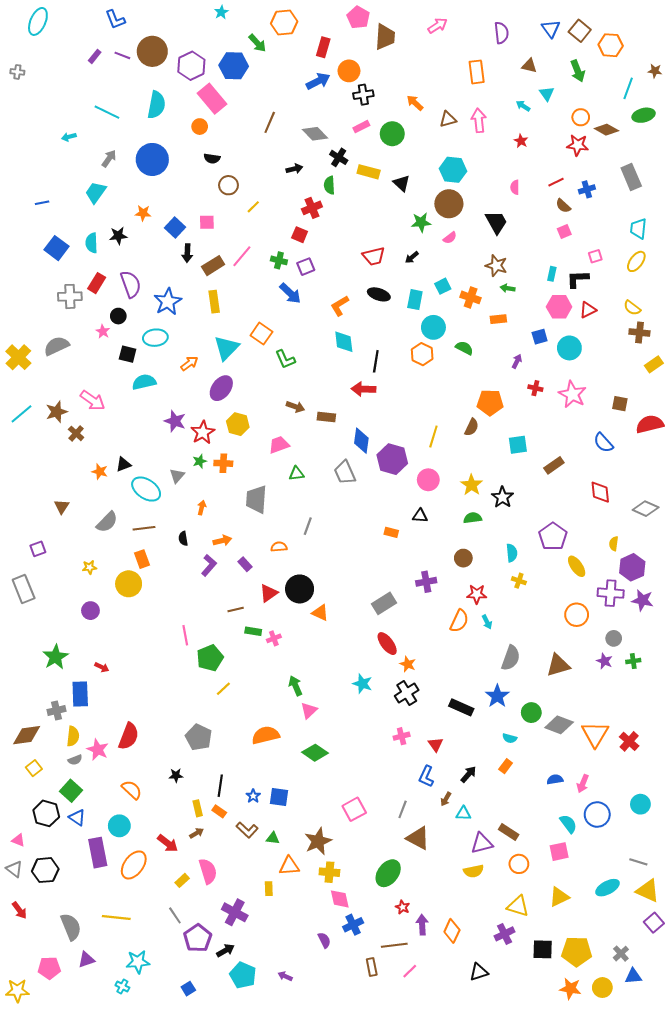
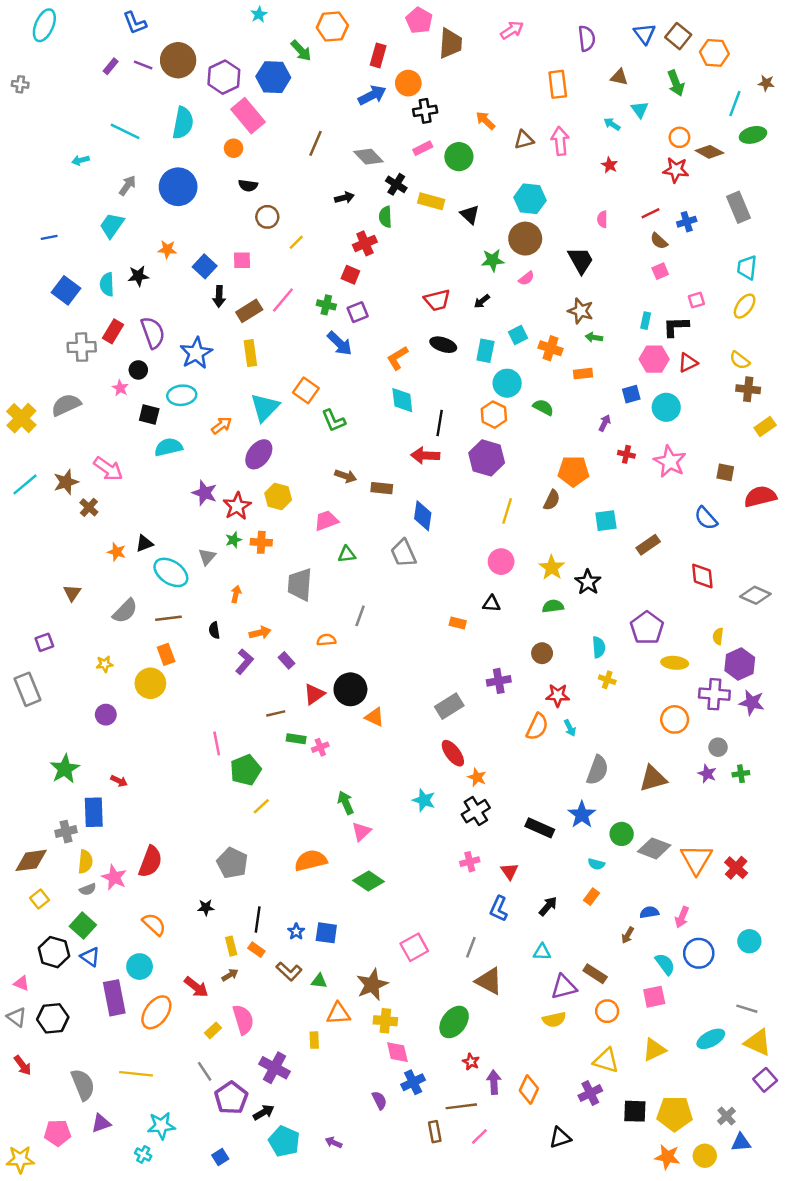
purple hexagon: (392, 459) -> (487, 458), moved
yellow ellipse: (577, 566) -> (675, 663), turned -50
brown arrow: (446, 799) -> (628, 935), moved

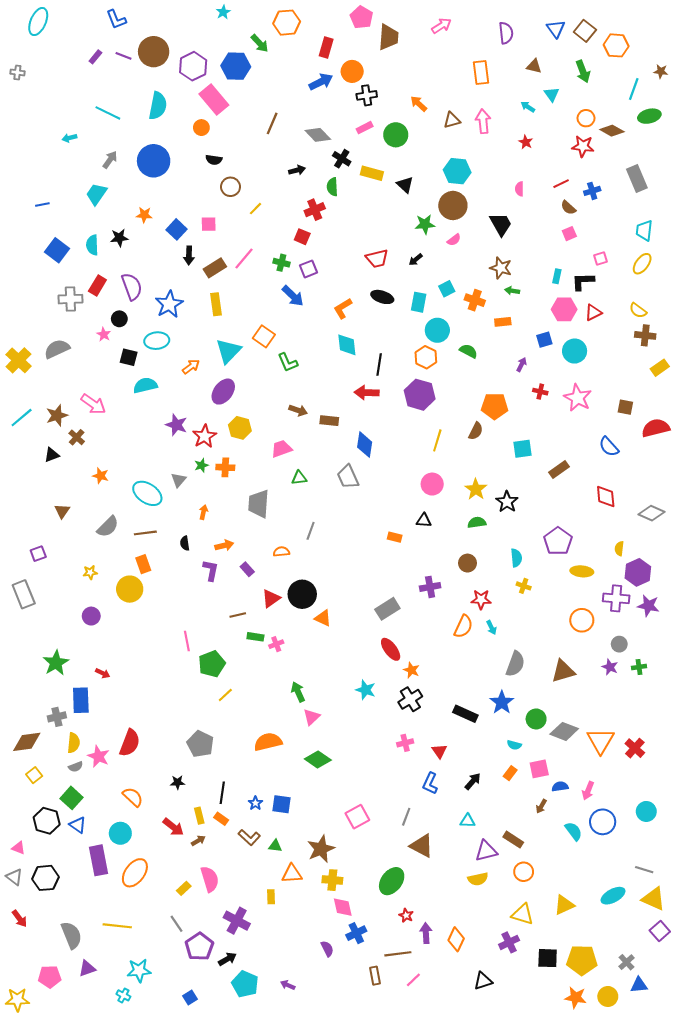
black triangle: (144, 543) -> (52, 455), moved
purple L-shape: (244, 662) -> (211, 570), turned -30
red arrow: (196, 987) -> (173, 827), moved
pink square: (654, 997) -> (539, 769), moved

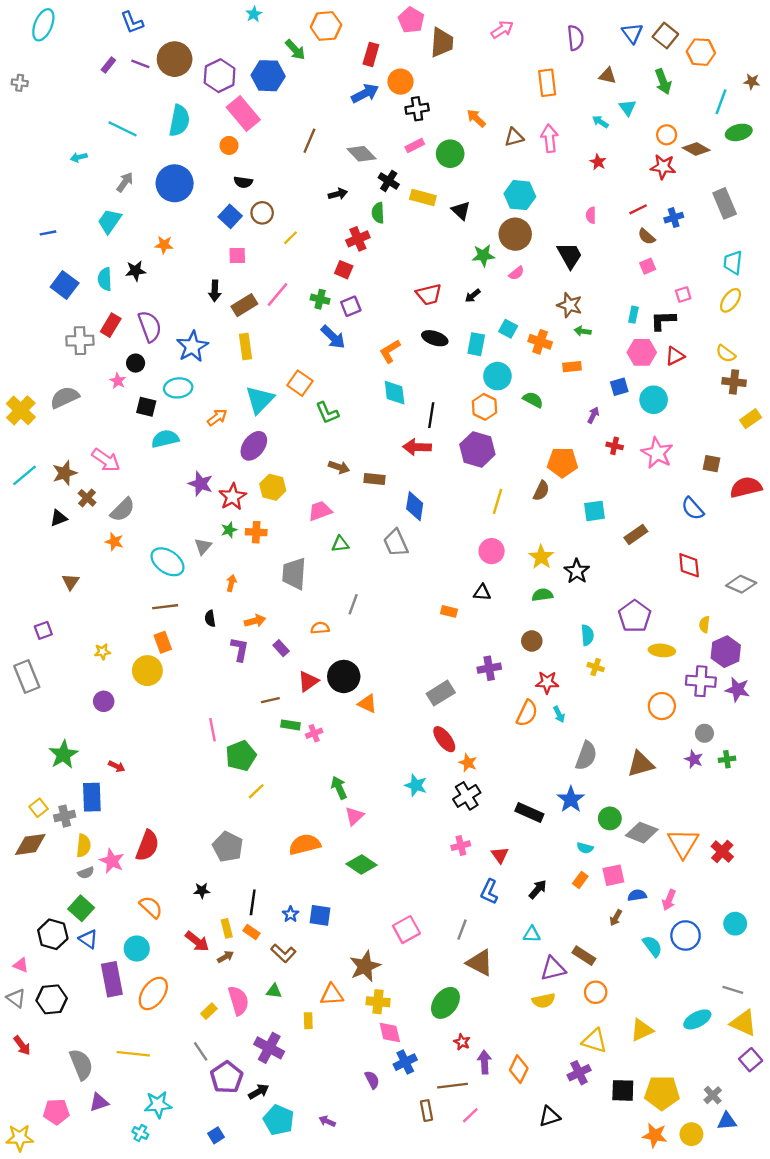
blue square: (176, 229) -> (230, 216), moved
cyan square: (447, 289) -> (508, 329), turned -35
gray semicircle: (108, 527) -> (123, 510), moved
yellow square: (34, 775) -> (39, 808), moved
green triangle: (275, 846) -> (274, 991), moved

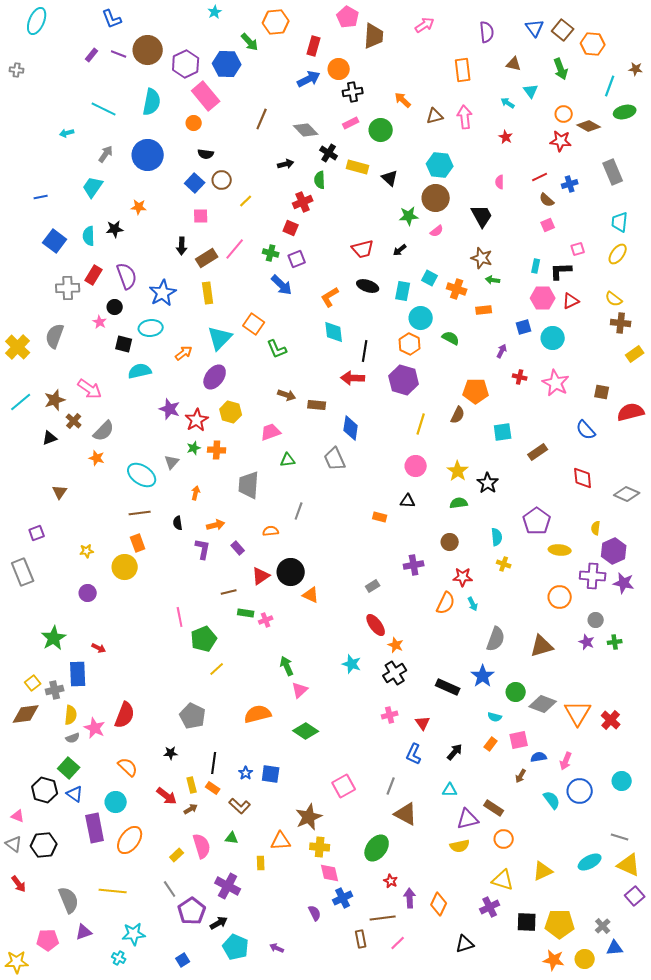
gray semicircle: (65, 397) -> (55, 336), turned -45
gray rectangle: (441, 693) -> (373, 586), size x0.6

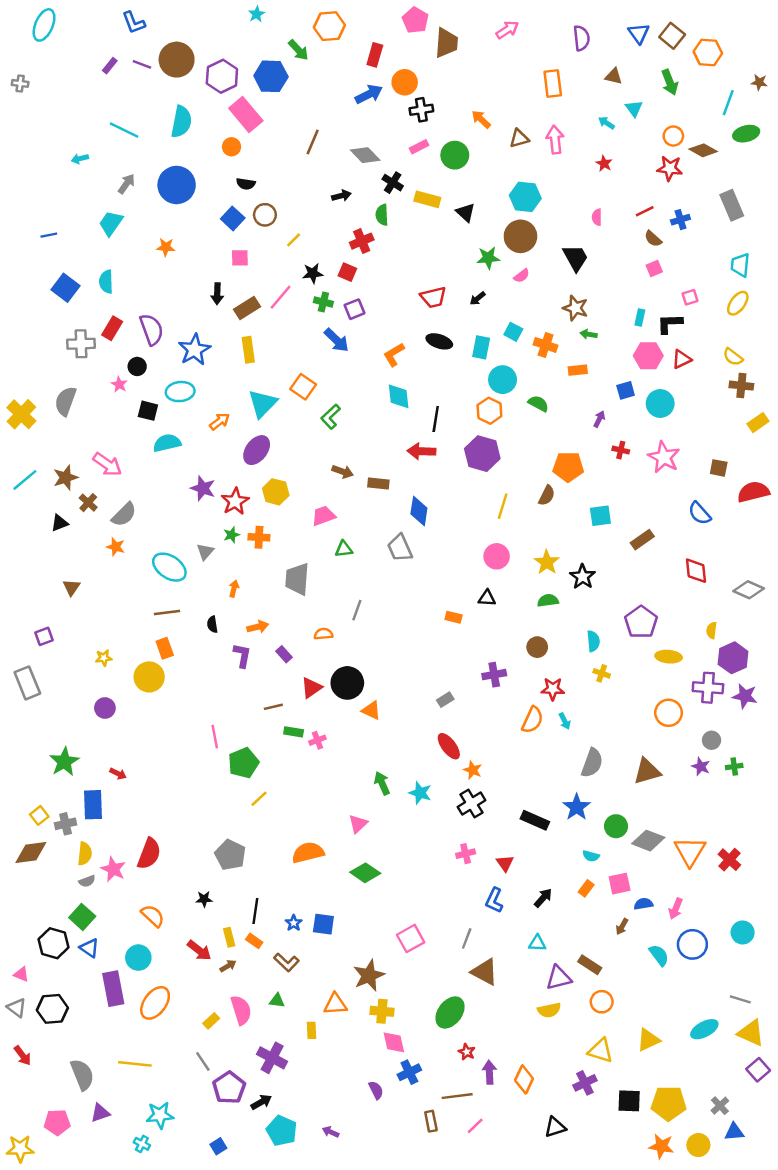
black star: (115, 229) -> (313, 273), moved
green L-shape: (277, 349) -> (331, 417), turned 70
green arrow: (287, 666) -> (382, 783), moved

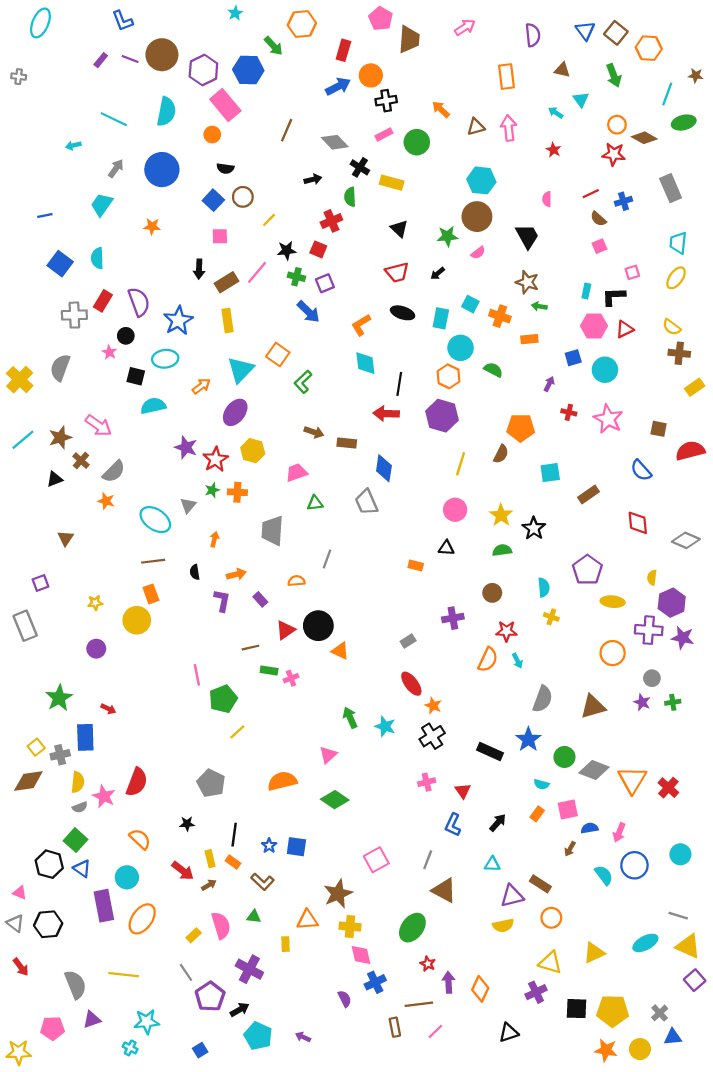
black triangle: (466, 212) -> (399, 229), moved

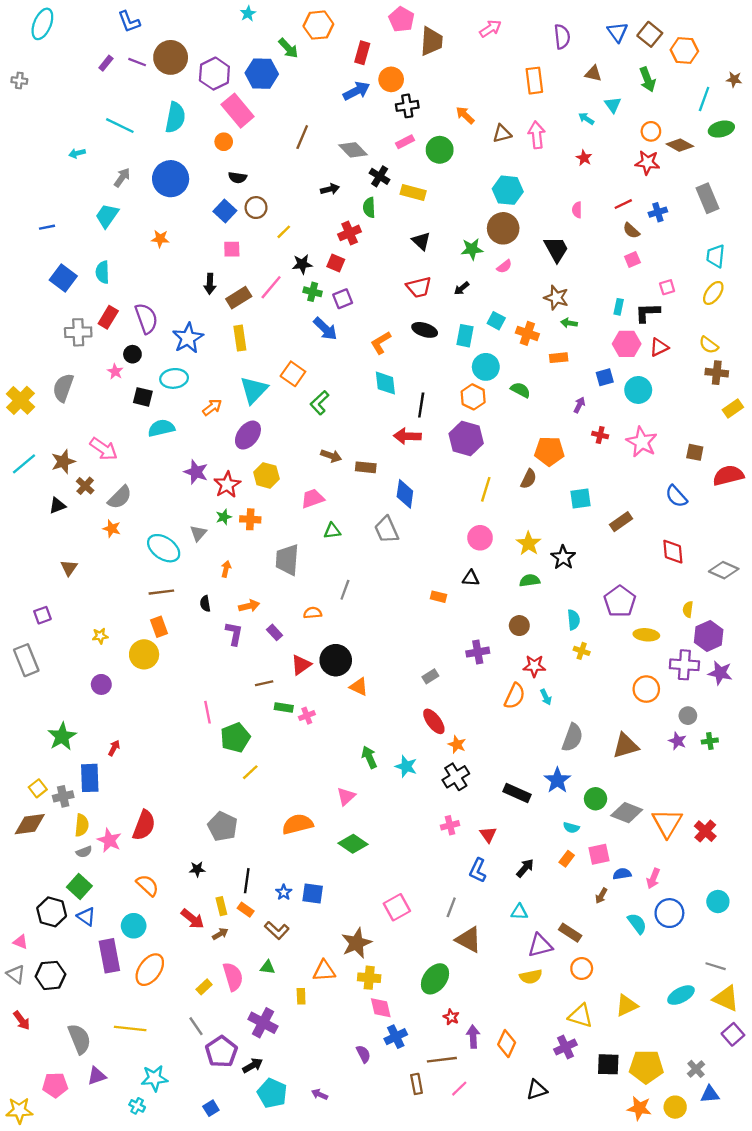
red arrow: (108, 709) -> (114, 748), turned -88

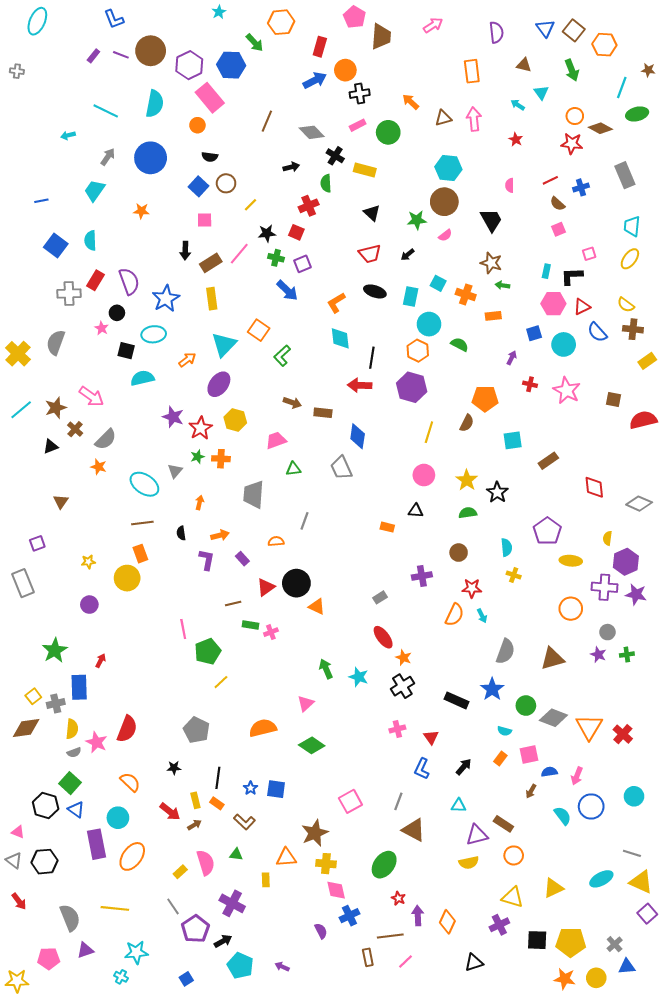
blue semicircle: (676, 496) -> (597, 332), moved

